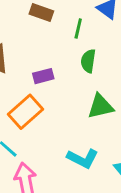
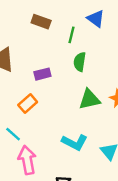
orange rectangle: (26, 112) -> (28, 104), size x0.7

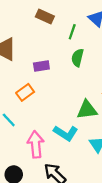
green triangle: (90, 99) -> (87, 110), moved
pink arrow: (27, 160) -> (36, 144), moved

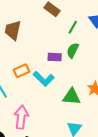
purple rectangle: (41, 66) -> (55, 57), moved
cyan L-shape: (66, 133) -> (44, 79), moved

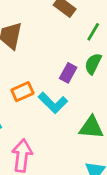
purple rectangle: (55, 57) -> (68, 73), turned -64

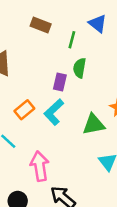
cyan L-shape: (53, 103) -> (54, 112), turned 108

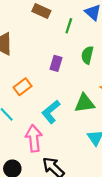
green semicircle: (80, 68) -> (87, 55), moved
cyan L-shape: (54, 112) -> (51, 112), moved

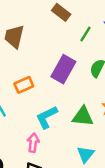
purple rectangle: (56, 63) -> (63, 69), size x1.6
pink arrow: (34, 138) -> (33, 143), moved, size x0.7

